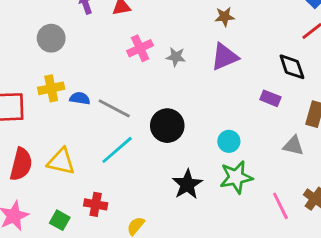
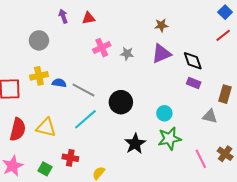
black diamond: (292, 67) -> (193, 61), moved

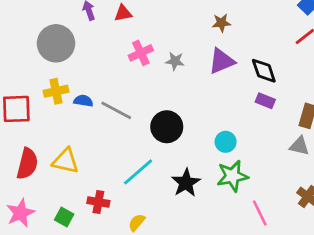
gray circle: (39, 40) -> (56, 43), size x1.4
gray triangle: (210, 116) -> (299, 146), moved
cyan line: (85, 119) -> (138, 172), moved
pink line: (201, 159) -> (260, 213), moved

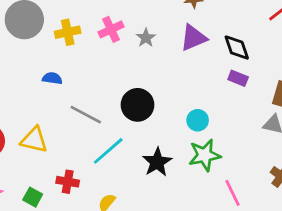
gray star: (175, 61) -> (146, 38), turned 30
yellow cross: (56, 91) -> (68, 32), moved
gray line: (116, 110) -> (86, 115), moved

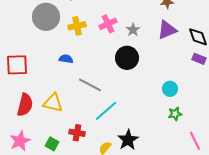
black circle: (138, 105) -> (127, 58), moved
green star: (205, 155) -> (175, 114), size x0.6
black star: (157, 162) -> (128, 140), moved

